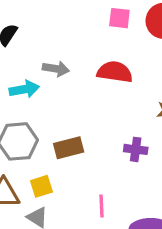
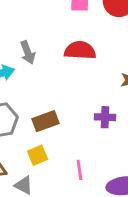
gray arrow: (56, 69) -> (28, 52), turned 65
yellow square: (41, 186) -> (38, 155), moved

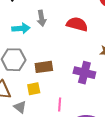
purple cross: (105, 117) -> (84, 73), size x1.5

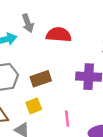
red semicircle: (77, 24) -> (59, 35), moved

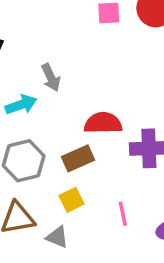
red semicircle: (59, 35) -> (103, 123), moved

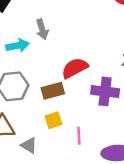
red semicircle: (103, 123) -> (75, 68), turned -36
yellow square: (71, 200) -> (54, 120), moved

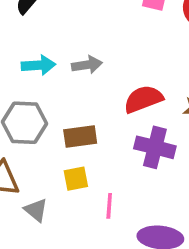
gray arrow: (42, 29) -> (87, 65), moved, turned -90
red semicircle: (75, 68) -> (143, 99), moved

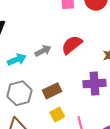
red semicircle: (143, 99) -> (72, 45), moved

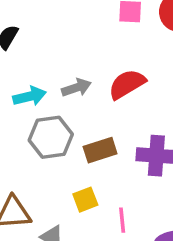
brown rectangle: (52, 91) -> (100, 150), moved
gray hexagon: (19, 93) -> (51, 137), moved

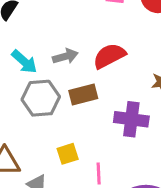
cyan arrow: (30, 96) -> (24, 62), turned 52
brown rectangle: (100, 150) -> (83, 95), moved

